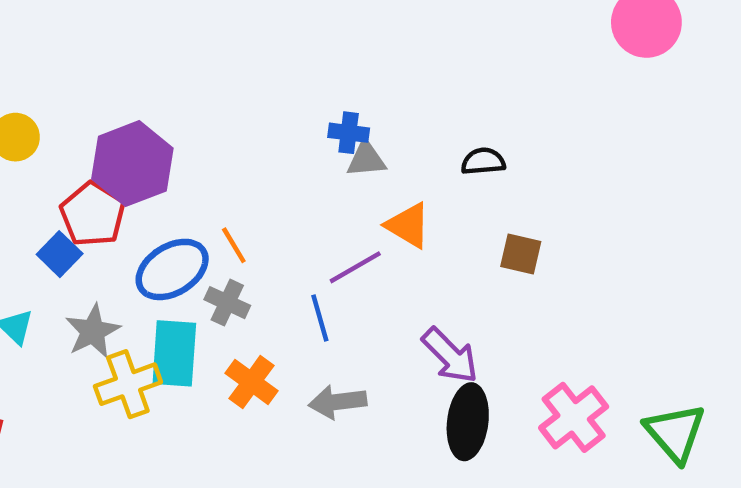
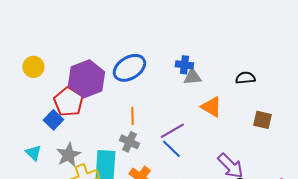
orange line: (234, 245) -> (132, 116), turned 30
purple line: (355, 267) -> (172, 131), moved
blue ellipse: (172, 269) -> (129, 68), moved
blue line: (320, 318) -> (171, 149), turned -30

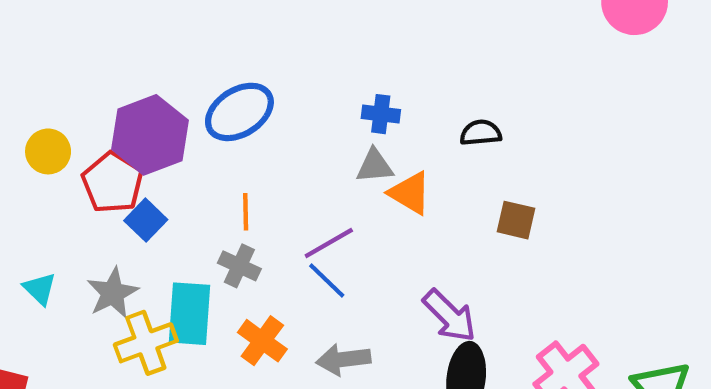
blue cross: (184, 65) -> (381, 114), moved
yellow circle: (33, 67) -> (48, 151), moved
gray triangle: (192, 77) -> (375, 166), moved
blue square: (53, 120) -> (146, 220), moved

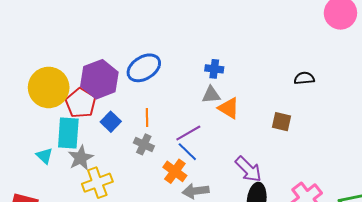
black semicircle: (481, 133) -> (304, 78), moved
yellow circle: (48, 151) -> (49, 87), size x1.8
blue square: (146, 220) -> (111, 122), moved
cyan rectangle: (189, 314) -> (68, 133), moved
orange cross: (262, 341) -> (175, 171), moved

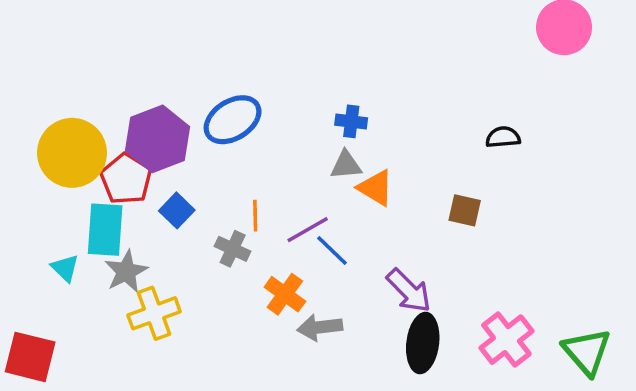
orange line: (147, 118) -> (255, 216), moved
blue line: (187, 152) -> (332, 251), moved

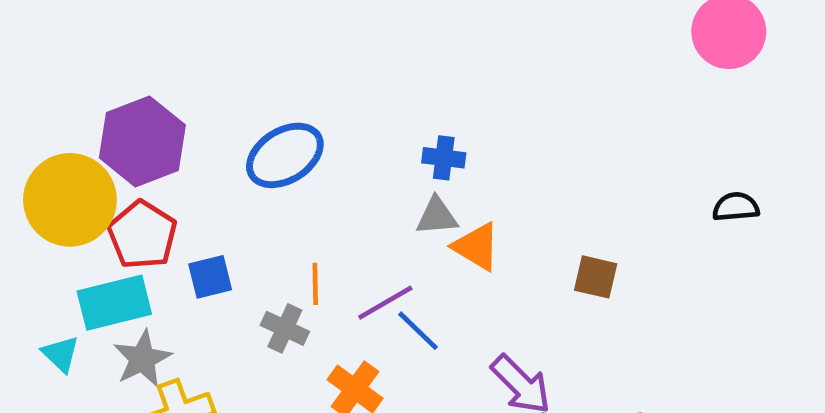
black semicircle: (503, 137) -> (736, 207), moved
purple hexagon: (158, 139) -> (142, 141), moved
blue square: (177, 210) -> (210, 277), turned 32
cyan rectangle: (105, 230) -> (114, 303), turned 72

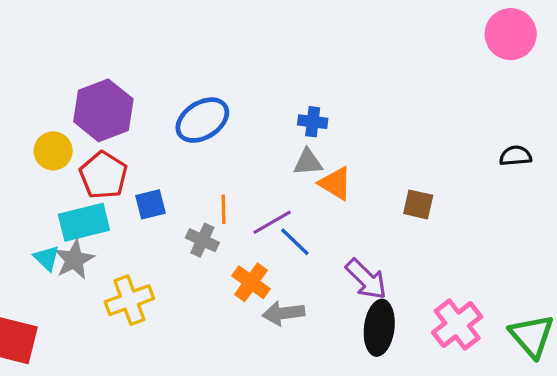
yellow circle: (70, 200) -> (53, 151), size x0.6
gray star: (142, 359) -> (74, 260), moved

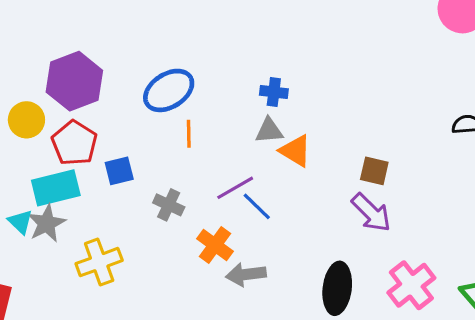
orange line: (223, 209) -> (189, 134), moved
purple arrow: (366, 279) -> (371, 213), moved

